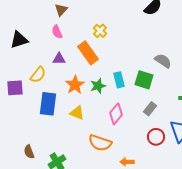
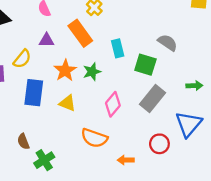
cyan rectangle: (119, 80) -> (118, 48), moved
gray rectangle: (150, 109) -> (152, 98), size x1.6
red circle: (156, 137) -> (159, 144), moved
brown semicircle: (29, 152) -> (23, 141), moved

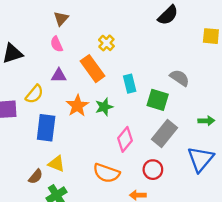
yellow triangle: (68, 103) -> (57, 164), moved
brown semicircle: (23, 141) -> (36, 177), turned -119
red circle: (159, 144) -> (153, 170), moved

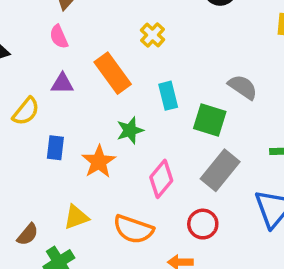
yellow cross: (106, 43) -> (153, 35), moved
orange star: (77, 106) -> (99, 162), moved
blue rectangle: (46, 128) -> (55, 148), moved, size x0.6
yellow triangle: (57, 164) -> (76, 217), moved, turned -42

